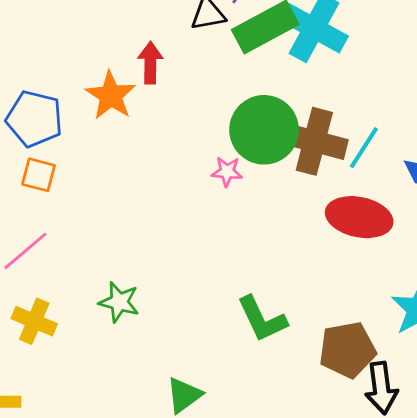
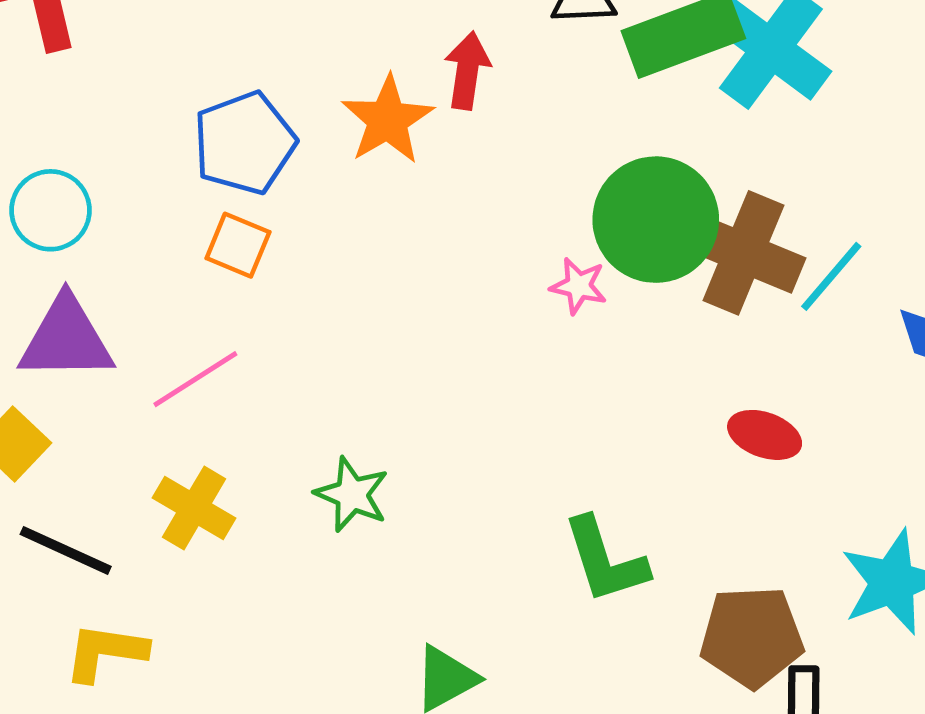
blue pentagon: (34, 119) -> (244, 143), turned 30
red ellipse: (359, 217) -> (765, 435), moved, size x0.6

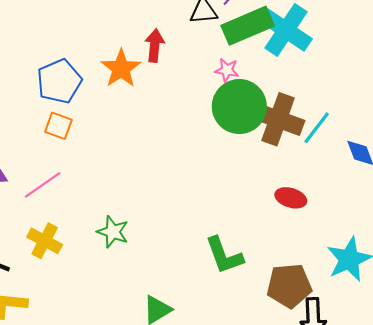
pink star: (579, 286) -> (227, 70), moved

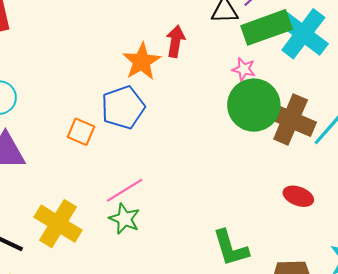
blue pentagon: (59, 81) -> (123, 107), moved
orange square: (58, 126) -> (81, 132), moved
pink line: (43, 185) -> (125, 190), moved
yellow cross: (45, 241) -> (58, 224), size x1.4

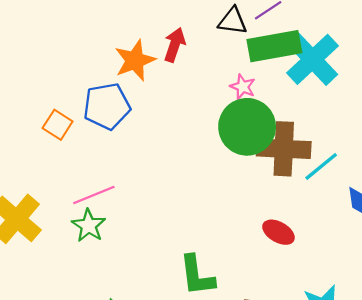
brown cross: (291, 120) -> (284, 149), turned -30

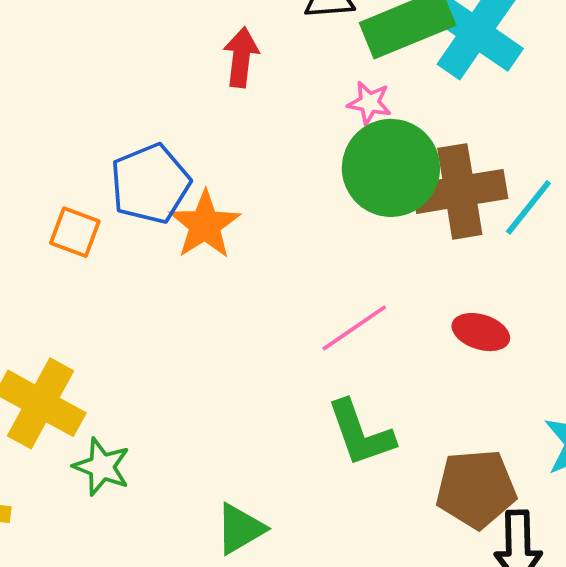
orange star: (135, 60) -> (205, 225), moved
pink line: (94, 195) -> (354, 328), moved
green star: (89, 226) -> (102, 467), moved

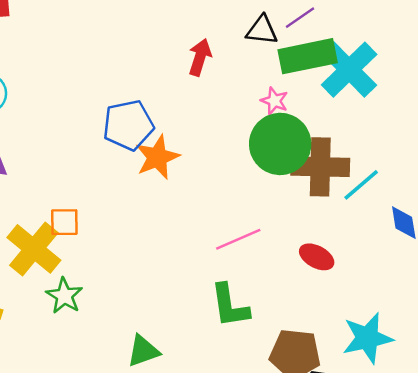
orange square: (75, 232) -> (64, 222), moved, turned -32

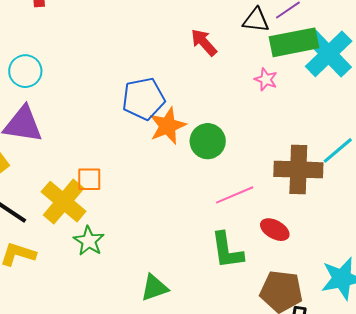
red arrow: (200, 57) -> (204, 42), turned -60
green circle: (280, 144) -> (208, 141), moved, size x0.7
brown cross: (320, 167) -> (298, 170), moved
red ellipse: (317, 257) -> (275, 230), moved

